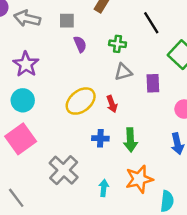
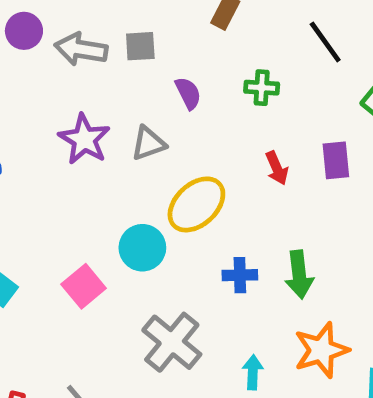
gray square: (67, 21) -> (140, 46), moved
gray triangle: (123, 72) -> (148, 143), moved
cyan circle: (23, 100) -> (142, 248), moved
red arrow: (112, 104) -> (277, 168), moved
pink square: (21, 139) -> (84, 286), size x0.7

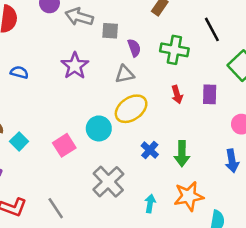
gray square: (140, 46) -> (110, 31), moved
green cross: (262, 88) -> (174, 50), size x1.5
gray triangle: (148, 143) -> (125, 74), moved
blue cross: (240, 275) -> (150, 150), turned 36

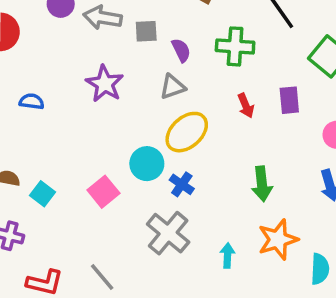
blue cross: (150, 150) -> (182, 184), moved

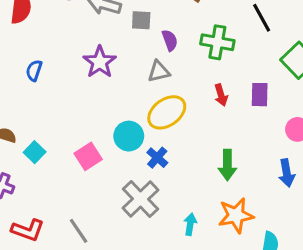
blue semicircle: (32, 102) -> (34, 70), turned -85

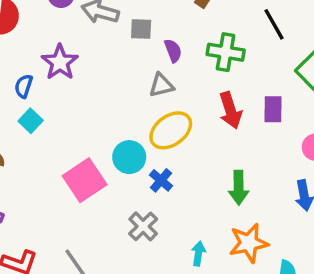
purple star: (100, 62) -> (60, 62), moved
red arrow: (221, 95) -> (230, 110), size x1.5
cyan square: (35, 152) -> (31, 121), moved
pink square: (88, 156) -> (85, 180), size x1.4
gray cross: (141, 199) -> (143, 226), size x0.7

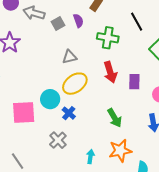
gray square: (141, 29) -> (58, 24), turned -32
purple semicircle: (173, 51) -> (78, 21), moved
purple rectangle: (273, 109) -> (134, 82), moved
pink square: (85, 180) -> (24, 112), turned 30
green arrow: (239, 188) -> (115, 118), turned -30

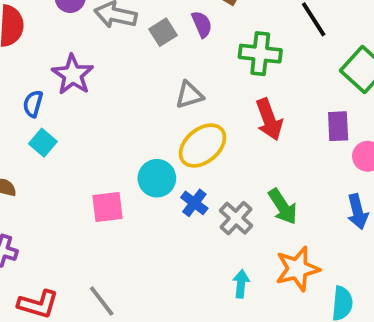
purple rectangle: (134, 82) -> (338, 126), moved
pink square: (24, 112) -> (108, 207), size x0.7
gray cross: (58, 140) -> (236, 218), moved

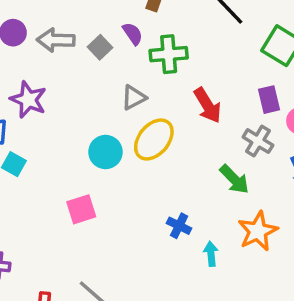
green cross: (260, 54) -> (169, 54), moved
cyan circle: (157, 178) -> (106, 152), moved
blue cross: (194, 203) -> (179, 226), moved
gray cross: (236, 218) -> (258, 141), moved

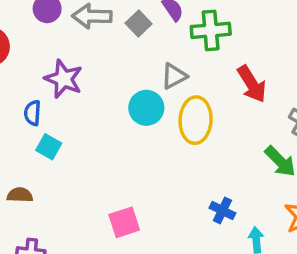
yellow ellipse: (154, 140) -> (196, 120), turned -36
cyan circle: (106, 152) -> (146, 108), moved
pink square: (81, 209) -> (124, 222), moved

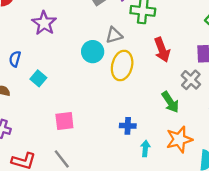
blue semicircle: (32, 113) -> (15, 59), moved
cyan square: (49, 147) -> (38, 78), moved
blue cross: (222, 211) -> (128, 126), turned -35

